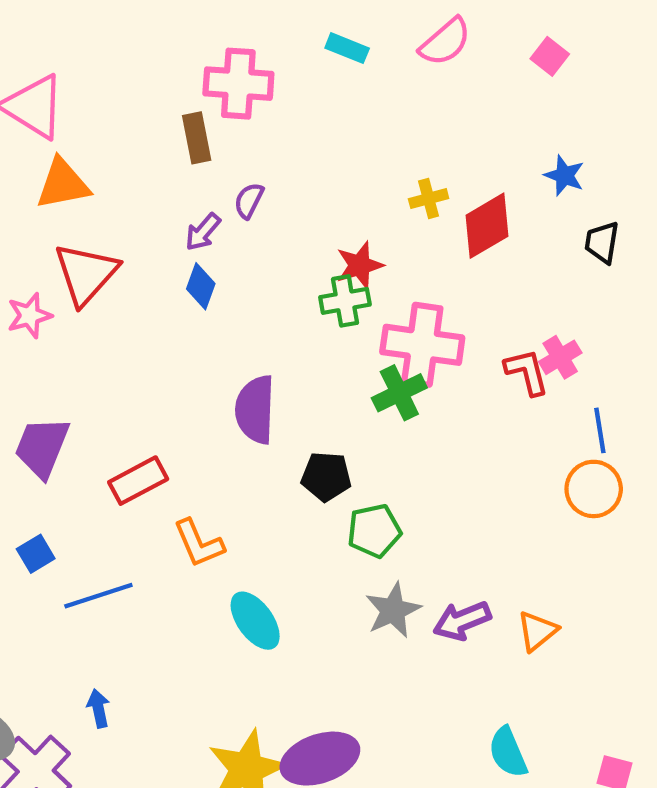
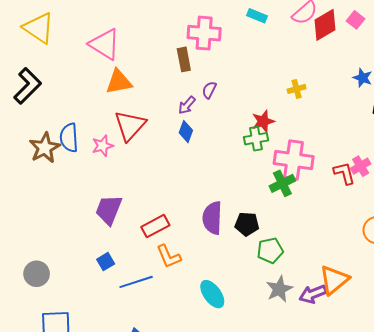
red diamond: (487, 226) -> (325, 25), moved
purple semicircle: (255, 410) -> (212, 218), moved
orange L-shape: (199, 543) -> (169, 257), moved
orange triangle: (537, 631) -> (334, 280), moved, size x1.5

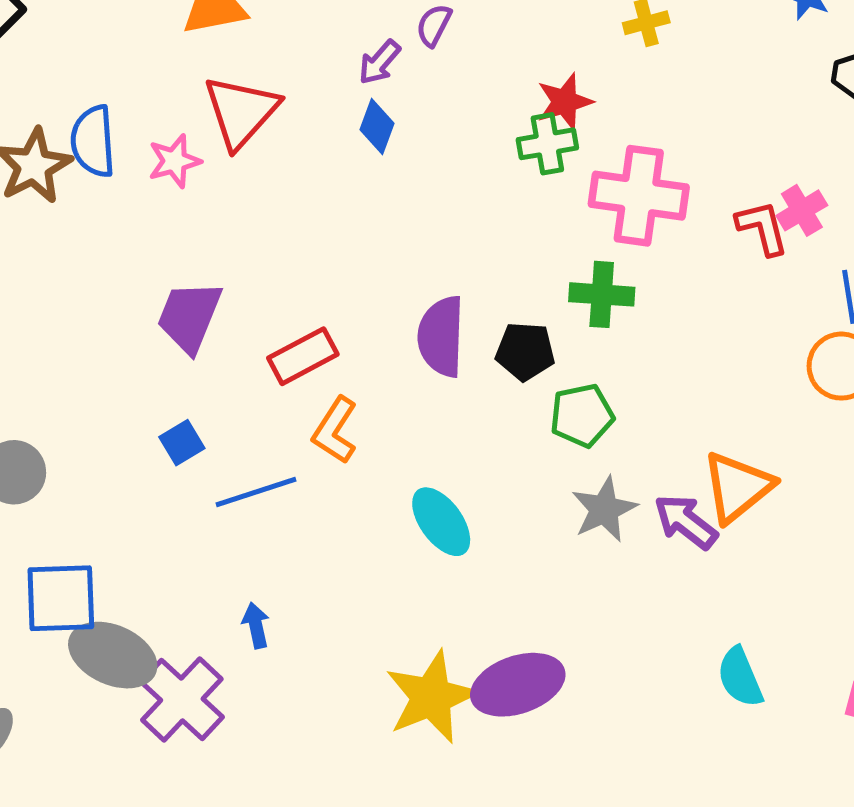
green cross: (282, 183) -> (602, 294), moved, turned 30
orange L-shape: (169, 257) -> (335, 430), turned 56
purple arrow: (313, 294) -> (686, 522), turned 60

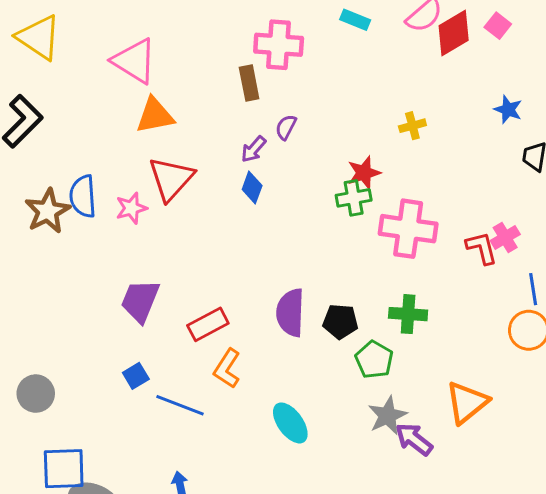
green cross: (602, 294) -> (408, 314), moved
green pentagon: (582, 415) -> (374, 360), turned -30
blue line: (256, 492) -> (180, 405), turned 39
purple arrow: (686, 522) -> (414, 439), moved

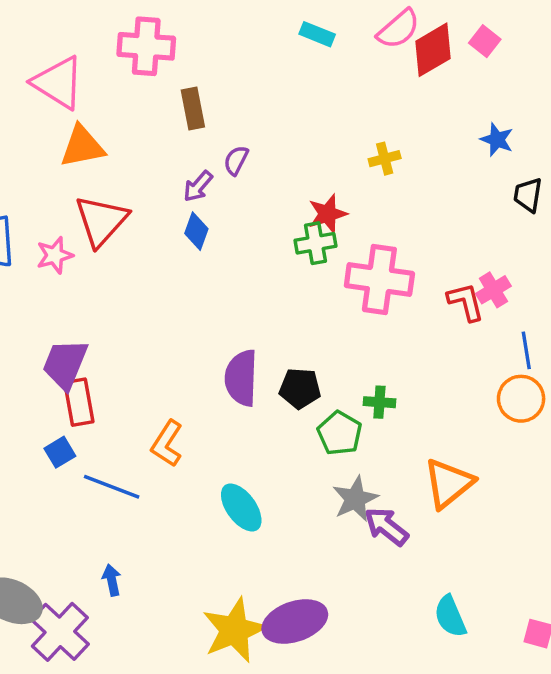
pink cross: (279, 45) -> (146, 46), moved
green cross: (408, 314) -> (379, 402), moved, size x0.7
red rectangle: (208, 324) -> (79, 402), moved, turned -72

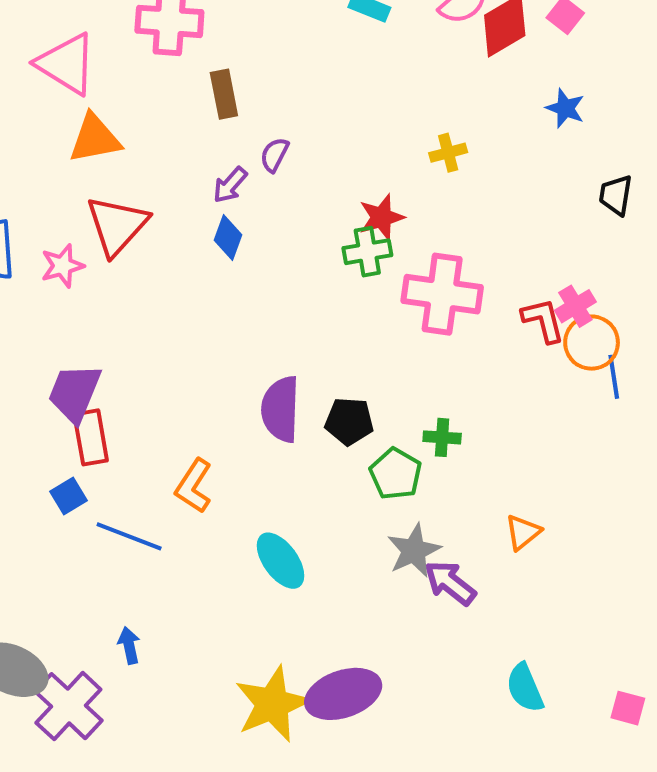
blue star: (497, 140) -> (565, 108), moved
orange circle: (521, 399) -> (592, 343), moved
orange triangle: (449, 483) -> (523, 532), size x0.6

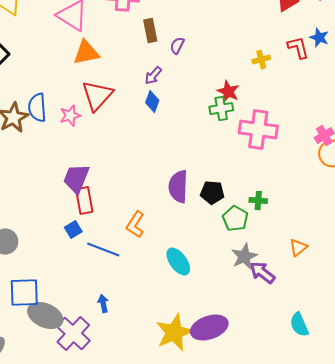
purple semicircle: (274, 155) -> (177, 46), moved
red star: (381, 217) -> (228, 92), turned -30
red L-shape: (543, 320) -> (298, 48), moved

